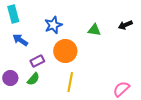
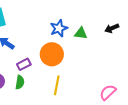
blue star: (53, 25) -> (59, 28), moved
green semicircle: (33, 79) -> (20, 82), turned -32

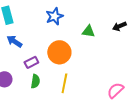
blue star: (59, 28) -> (54, 16), moved
green semicircle: (20, 82) -> (35, 81), moved

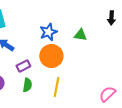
blue star: (54, 16) -> (48, 32), moved
black arrow: (119, 26) -> (111, 18), moved, turned -64

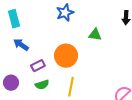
blue star: (48, 32) -> (65, 13), moved
green semicircle: (27, 85) -> (42, 85), turned 64

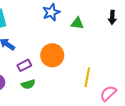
green triangle: (95, 35) -> (77, 23), moved
yellow line: (71, 87) -> (87, 77), moved

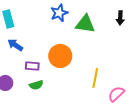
green triangle: (77, 23) -> (85, 24), size x1.5
purple rectangle: (24, 65) -> (32, 66), turned 32

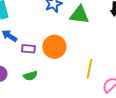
purple rectangle: (32, 66) -> (28, 49), moved

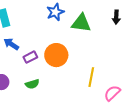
purple rectangle: (28, 49) -> (30, 57), turned -32

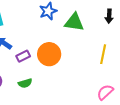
yellow line: (91, 77) -> (103, 54), moved

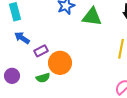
orange circle: (49, 54) -> (60, 63), moved

